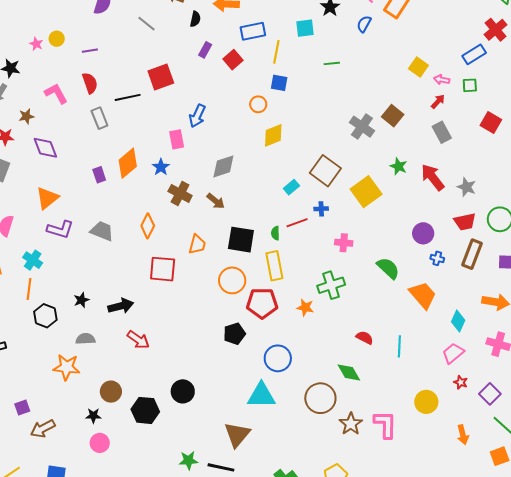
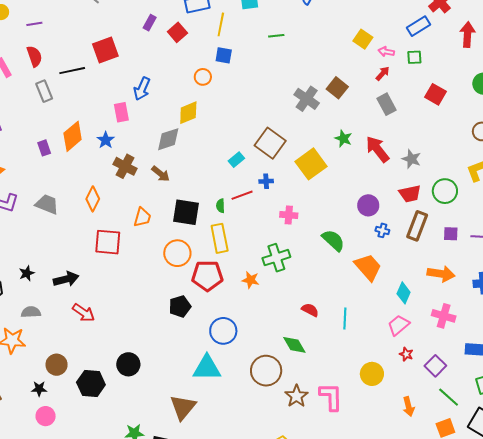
yellow diamond: (273, 135) -> (188, 113), moved

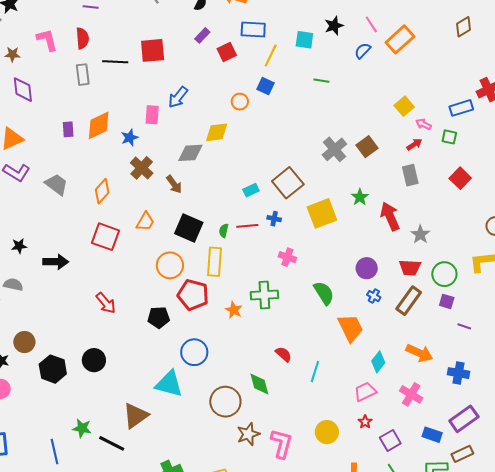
purple square: (451, 234) -> (447, 301), moved
red arrow: (84, 313) -> (106, 303), moved

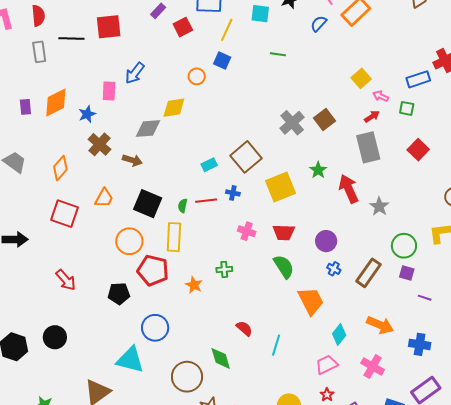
gray rectangle: (410, 175) -> (368, 147), size x1.4
brown arrow: (174, 184) -> (132, 160), turned -36
red trapezoid: (410, 268) -> (284, 232), moved
green cross: (264, 295) -> (224, 269), size x0.6

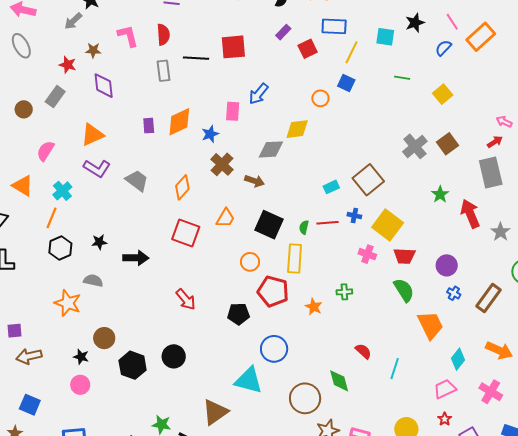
yellow square: (361, 78) -> (443, 94), moved
yellow square: (281, 187) -> (388, 225), moved, turned -32
orange circle: (129, 241) -> (250, 262), size x0.7

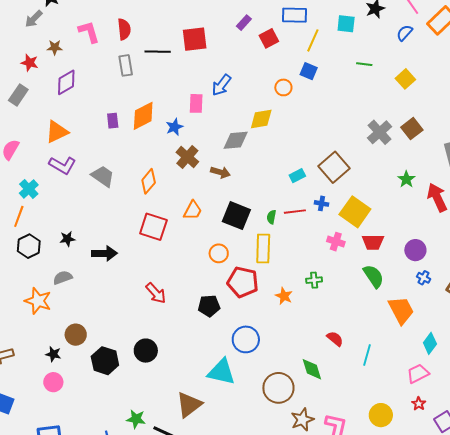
purple diamond: (104, 86) -> (66, 82), turned 68
gray semicircle: (93, 281) -> (63, 278), turned -30

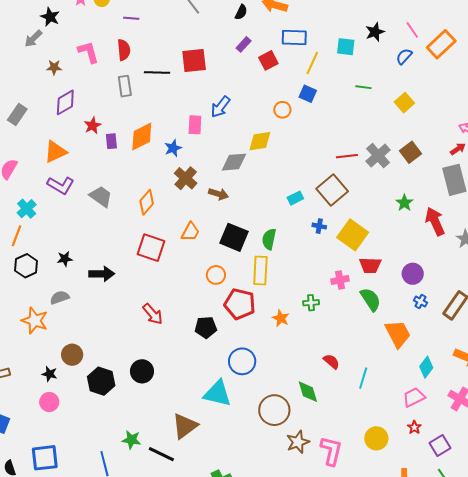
red star: (30, 63) -> (93, 126), moved, turned 30
red line: (295, 212) -> (347, 156), moved
green semicircle: (271, 217) -> (269, 239), size x1.5
pink cross: (336, 242) -> (340, 280), moved, turned -30

